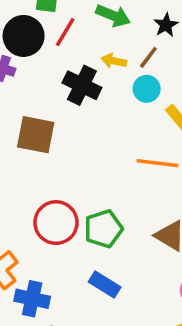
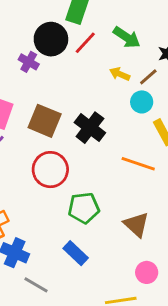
black cross: (82, 85) -> (90, 128), moved
red circle: (56, 223) -> (50, 170), moved

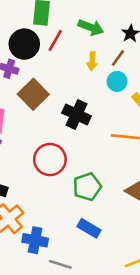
yellow arrow: (120, 74) -> (92, 61), turned -96
brown square: (45, 121) -> (33, 94), moved, turned 36

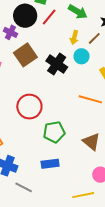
cyan circle: (117, 81) -> (82, 56), moved
black cross: (77, 114) -> (57, 64), moved
blue rectangle: (89, 228) -> (50, 164), turned -48

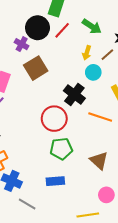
black cross: (57, 64) -> (74, 95), moved
red circle: (29, 107) -> (54, 119), moved

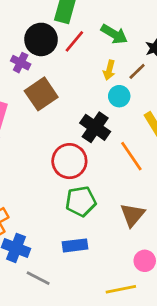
orange line: (100, 117) -> (131, 156), turned 40
brown triangle: (99, 161) -> (133, 215), turned 30

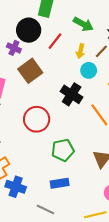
red line: (74, 41) -> (55, 41), moved
red circle: (69, 161) -> (37, 119), moved
gray line: (38, 278) -> (45, 209), moved

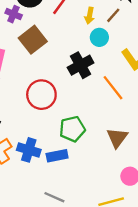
black cross: (72, 94) -> (81, 65), turned 30
blue rectangle: (60, 183) -> (57, 156), moved
blue cross: (16, 187) -> (29, 150), moved

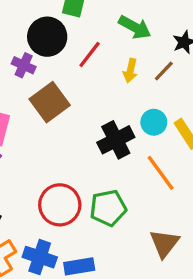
cyan circle: (99, 37) -> (154, 122), moved
red circle: (41, 95) -> (60, 205), moved
green pentagon: (72, 129) -> (108, 208), moved

